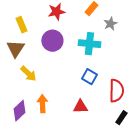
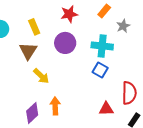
blue square: (89, 77) -> (100, 70), moved
red triangle: (80, 107) -> (106, 109), moved

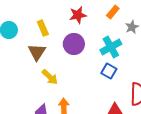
cyan cross: (102, 46) -> (111, 47), turned -35

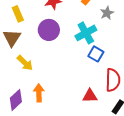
blue square: (109, 71) -> (96, 54), moved

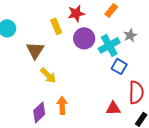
gray star: (107, 13) -> (130, 35), moved
yellow rectangle: (18, 14) -> (56, 26), moved
purple circle: (49, 30) -> (84, 38), moved

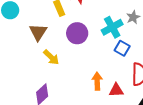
purple circle: (84, 38) -> (77, 33), moved
orange arrow: (62, 105) -> (97, 81), moved

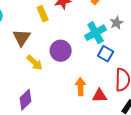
purple circle: (77, 33) -> (61, 51), moved

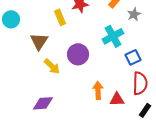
gray star: (117, 23) -> (134, 14), moved
blue square: (106, 54) -> (133, 57), moved, turned 35
purple diamond: (26, 100) -> (43, 103), turned 40

